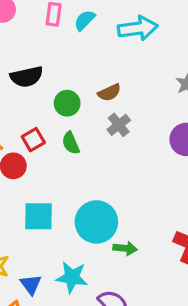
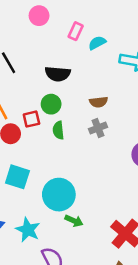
black semicircle: (27, 77) -> (58, 74), moved
green circle: (67, 103) -> (51, 104), moved

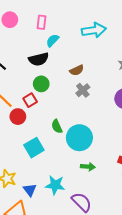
cyan semicircle: (97, 43) -> (53, 40), moved
green semicircle: (58, 130) -> (57, 126), moved
cyan square: (17, 177) -> (34, 148), turned -30
cyan circle: (59, 195) -> (79, 138), moved

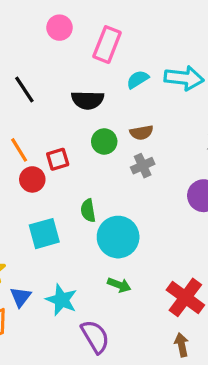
pink rectangle: (41, 22) -> (107, 45), size x1.5
cyan semicircle: (53, 40) -> (138, 79), moved
green circle: (41, 84) -> (104, 141), moved

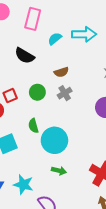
black semicircle: (88, 100) -> (25, 56), turned 36
green circle: (104, 141) -> (37, 92), moved

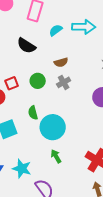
green arrow: (59, 171) -> (56, 156), turned -136

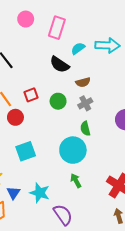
black semicircle: (26, 46) -> (60, 64), moved
red square: (12, 83) -> (31, 95), moved
green semicircle: (33, 113) -> (85, 129), moved

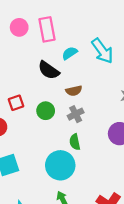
pink circle: (26, 19) -> (19, 27), moved
pink rectangle: (57, 28) -> (47, 29), turned -30
cyan arrow: (108, 45) -> (102, 51), turned 50

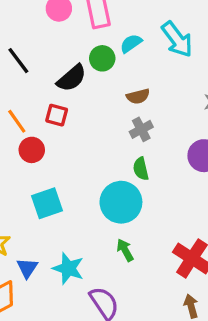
black semicircle: (49, 70) -> (72, 78), moved, turned -75
red square: (16, 103) -> (57, 115), turned 35
green circle: (46, 111) -> (102, 58), moved

